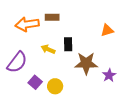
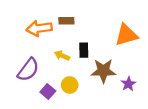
orange triangle: (107, 30) -> (126, 35), size x1.6
yellow circle: (55, 86) -> (70, 85), moved

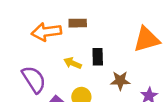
purple semicircle: (28, 70) -> (34, 79), turned -70
brown star: (103, 71) -> (120, 81), size x0.7

